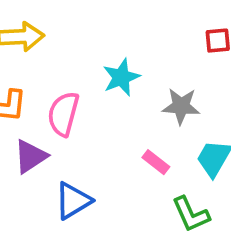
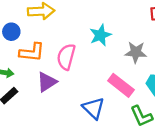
pink rectangle: (156, 162) -> (121, 85), size x1.6
blue triangle: (73, 201) -> (94, 108), moved, turned -45

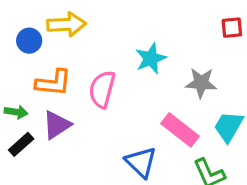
blue circle: (11, 32) -> (29, 41), moved
purple triangle: (47, 82) -> (57, 125), moved

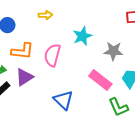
yellow arrow: (66, 24) -> (45, 15), moved, size x0.6
blue triangle: (141, 162) -> (63, 100), moved

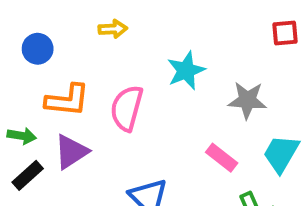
pink rectangle: (100, 80) -> (222, 158), size x0.7

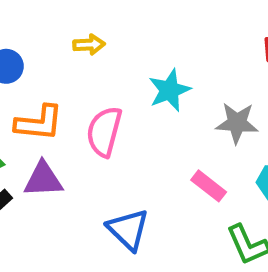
purple triangle: (71, 152) -> (43, 179), turned 30

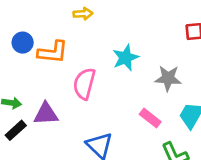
yellow arrow: (89, 45) -> (83, 14), moved
orange L-shape: (39, 123) -> (53, 52), moved

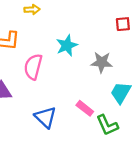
pink rectangle: (150, 118) -> (85, 108), moved

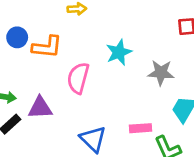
pink rectangle: (85, 108) -> (141, 128), turned -42

